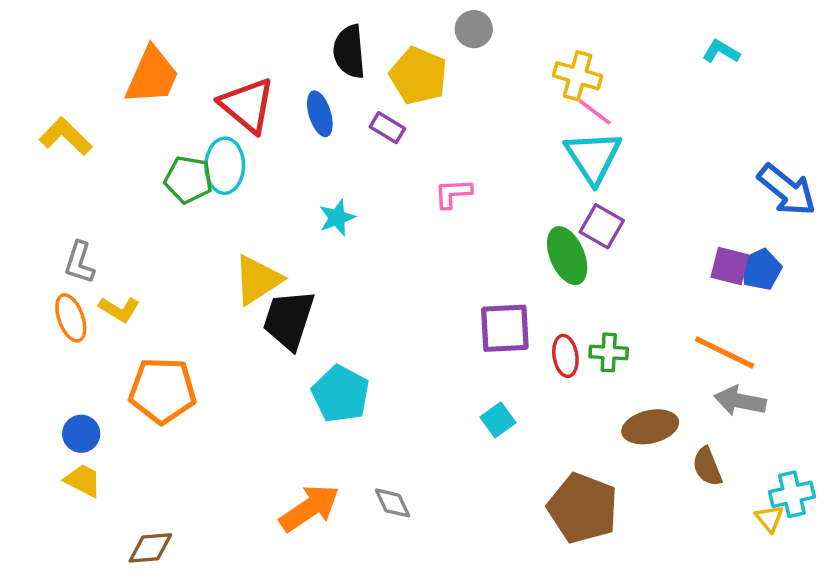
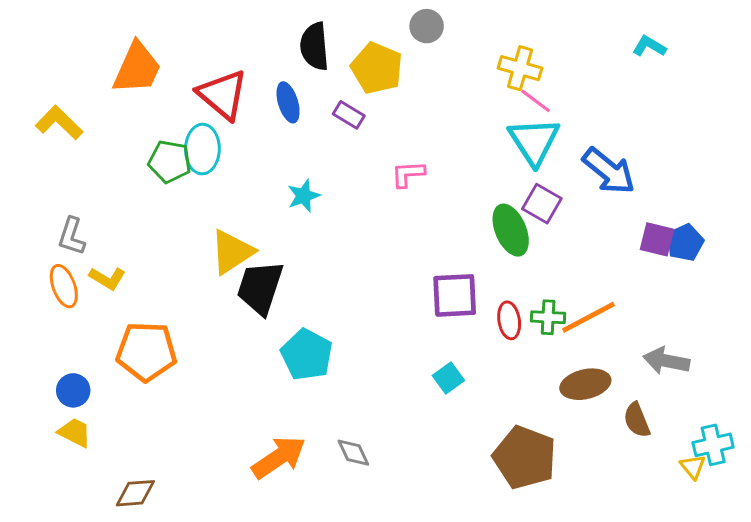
blue arrow: (787, 190) -> (609, 171), moved
orange line: (725, 352) -> (589, 317), moved, turned -54

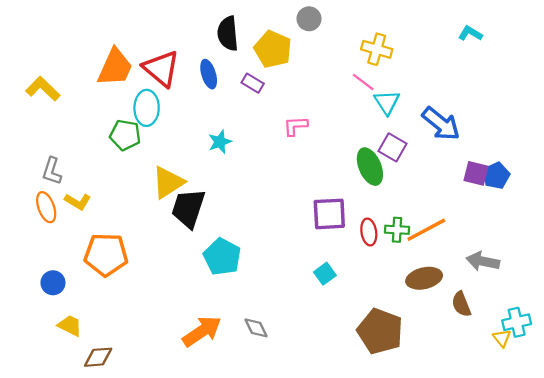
orange trapezoid: (137, 68) -> (115, 67), moved
pink line: (536, 101) -> (363, 82), moved
cyan triangle: (534, 141) -> (387, 102), size x0.7
green pentagon: (170, 162) -> (125, 135), moved
yellow trapezoid: (75, 432) -> (70, 326), moved

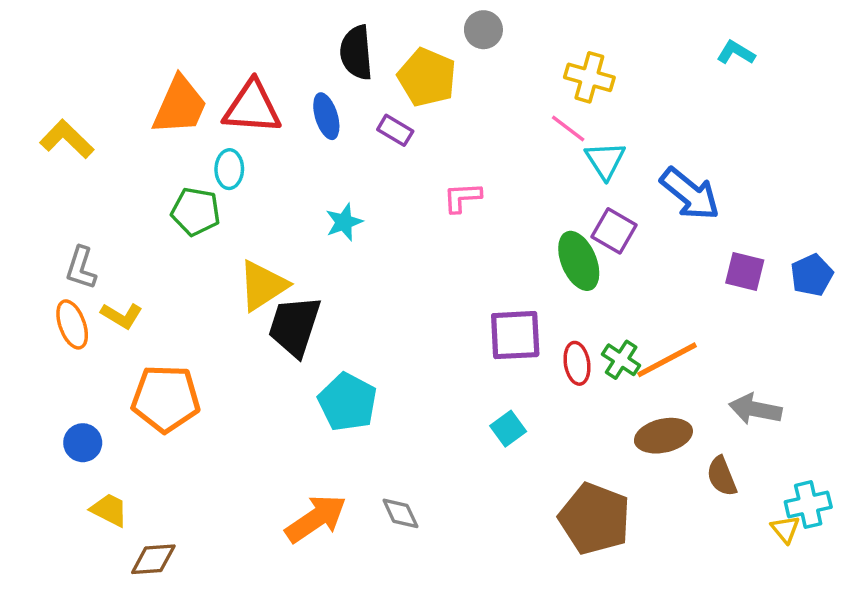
red triangle: (161, 68) -> (252, 107), turned -36
cyan ellipse: (147, 108) -> (229, 169), size x0.7
blue pentagon: (496, 176) -> (812, 275), moved
green cross: (397, 230) -> (621, 360), turned 30

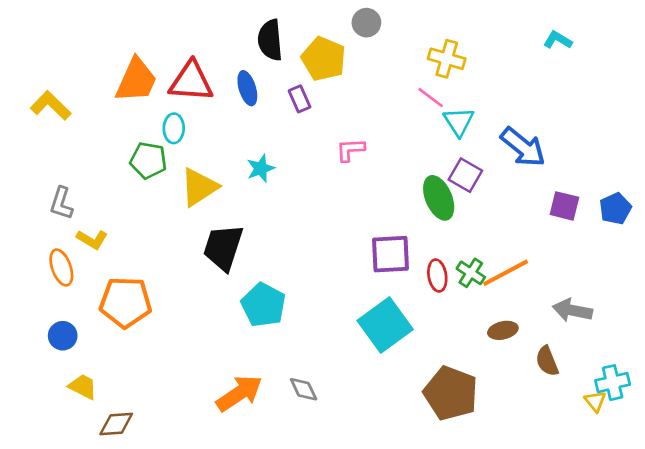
purple rectangle: (395, 130) -> (300, 99), turned 35
yellow triangle: (263, 286) -> (199, 187), moved
orange ellipse: (72, 324) -> (61, 267), moved
cyan square: (508, 429) -> (385, 325), size x2.0
brown ellipse: (663, 436) -> (503, 330), size x0.7

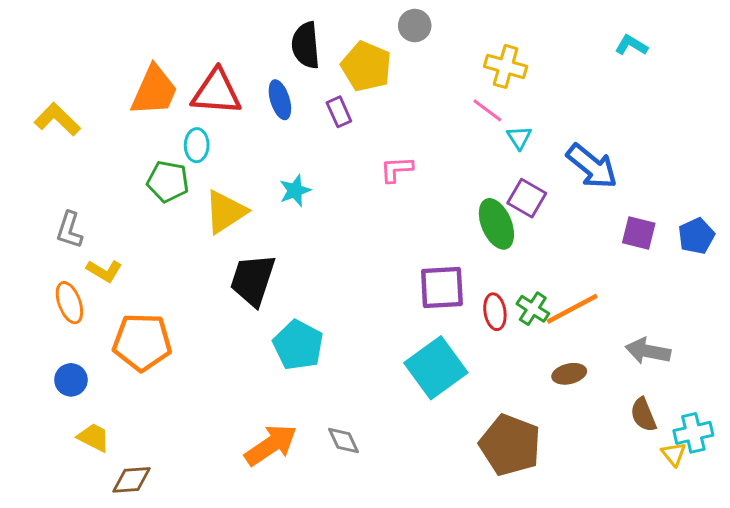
cyan triangle: (459, 122) -> (519, 138), size x0.7
brown semicircle: (547, 361) -> (643, 415), moved

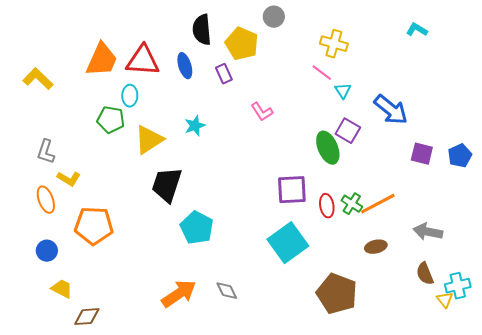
pink L-shape: (397, 169) -> (262, 112), turned -120

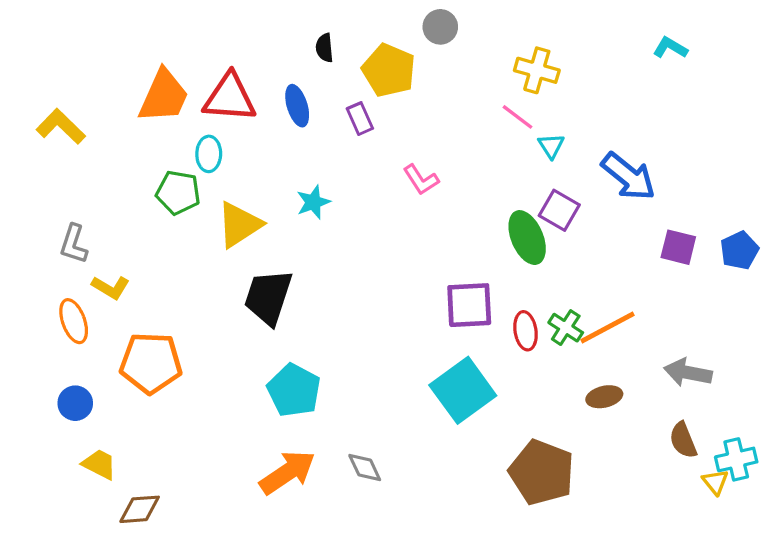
black semicircle: (202, 30) -> (324, 48), size x0.6
cyan pentagon: (197, 228) -> (294, 390), moved

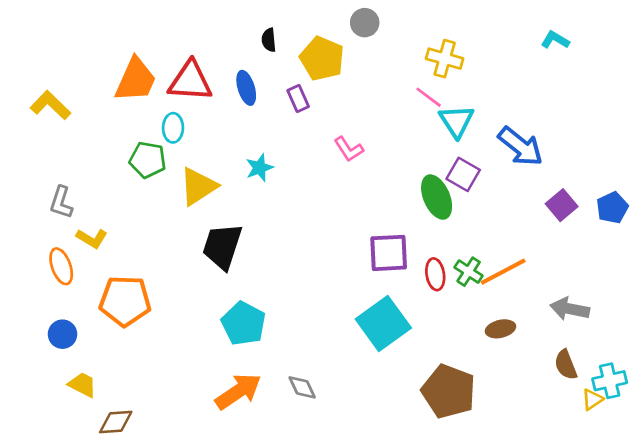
cyan triangle: (551, 146) -> (457, 121), size x1.6
purple square: (678, 247) -> (562, 205), turned 36
yellow triangle: (715, 482) -> (592, 399), turned 35

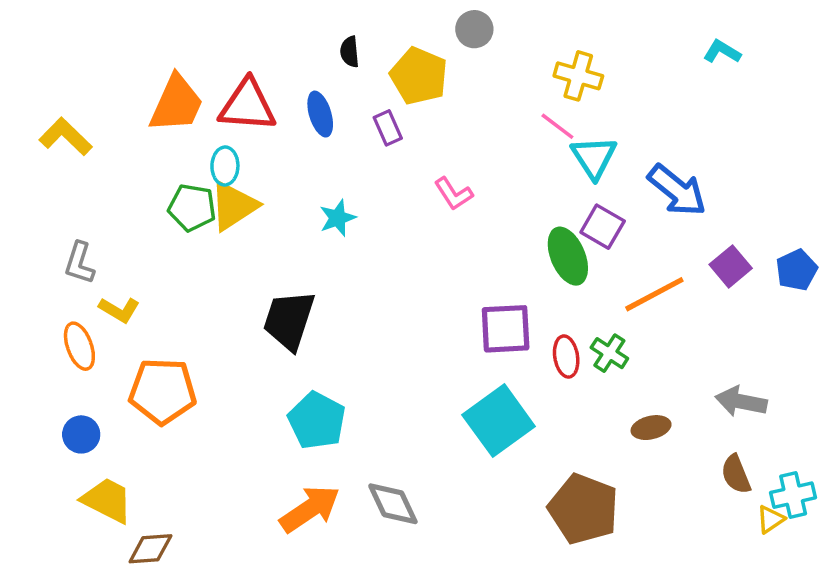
yellow triangle: (198, 186) -> (234, 206), moved
orange line: (503, 272) -> (654, 294), moved
yellow trapezoid: (82, 385) -> (107, 500), size x1.4
gray diamond: (302, 387) -> (393, 504), size x1.4

